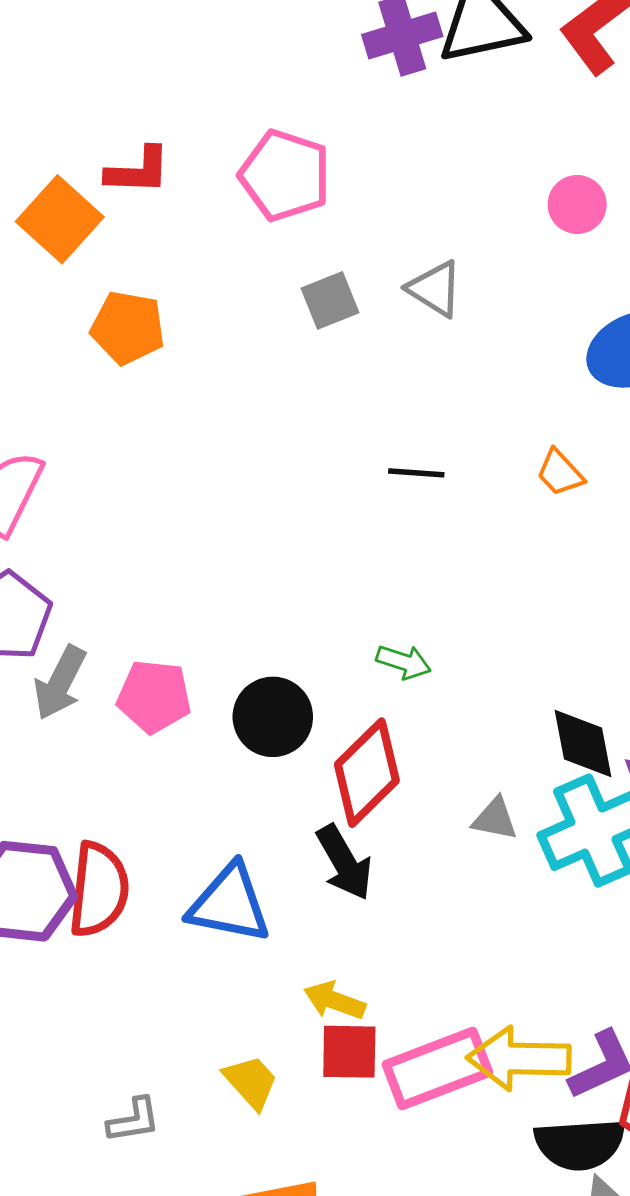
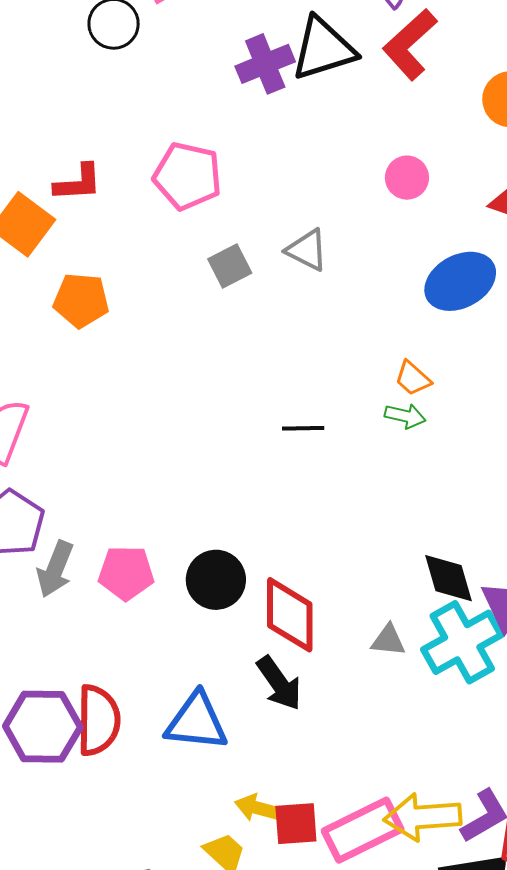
black line: (416, 473) -> (303, 428), moved
green arrow: (404, 662) -> (405, 416), moved
red diamond: (367, 773) -> (290, 615), turned -40
yellow arrow: (334, 1001) -> (258, 808), moved

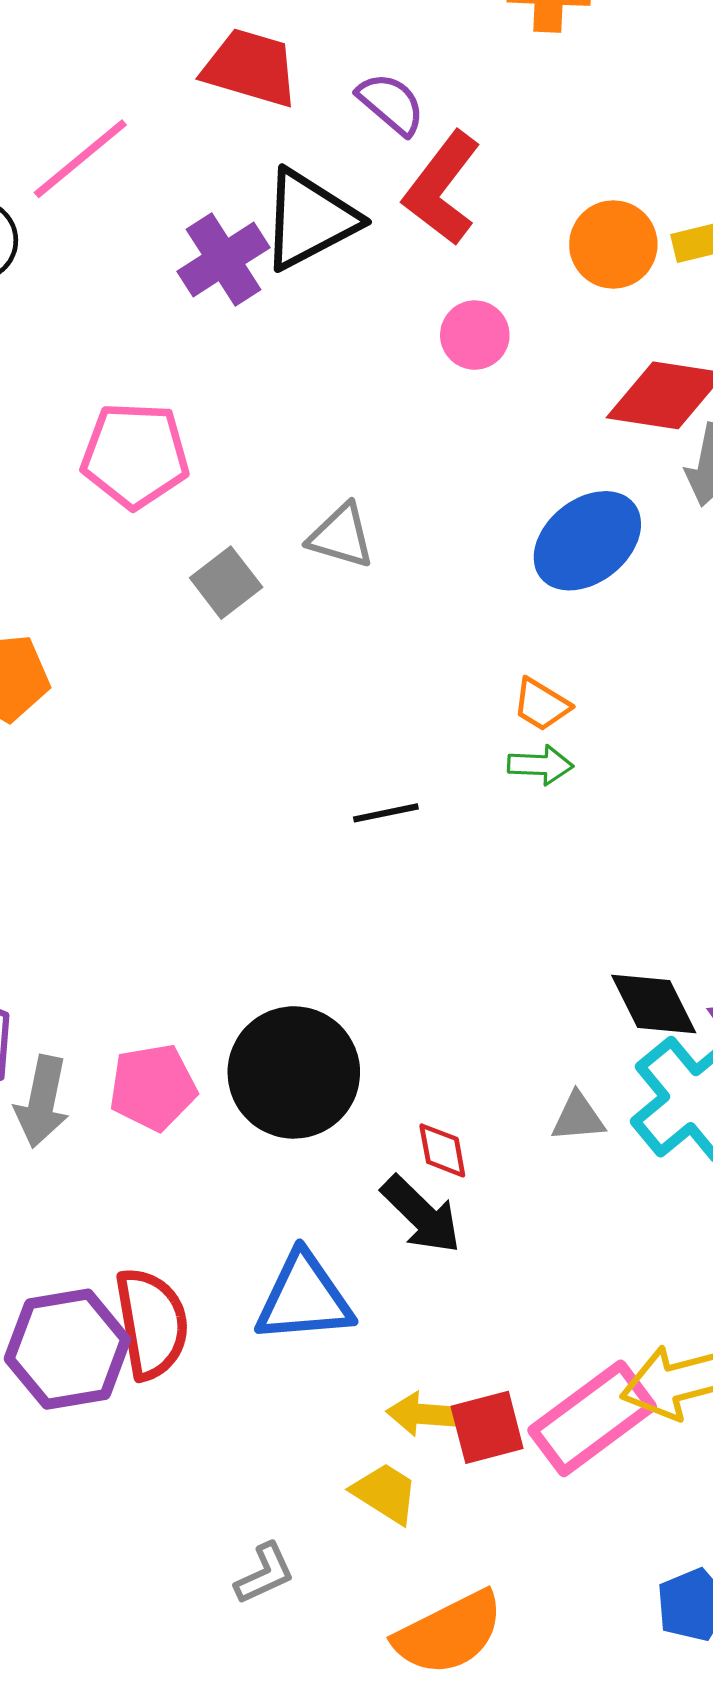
pink circle: (407, 178) -> (475, 335), moved
black circle: (216, 580) -> (294, 1072), size x1.4
red diamond: (290, 615) -> (442, 1150), moved, size x0.5

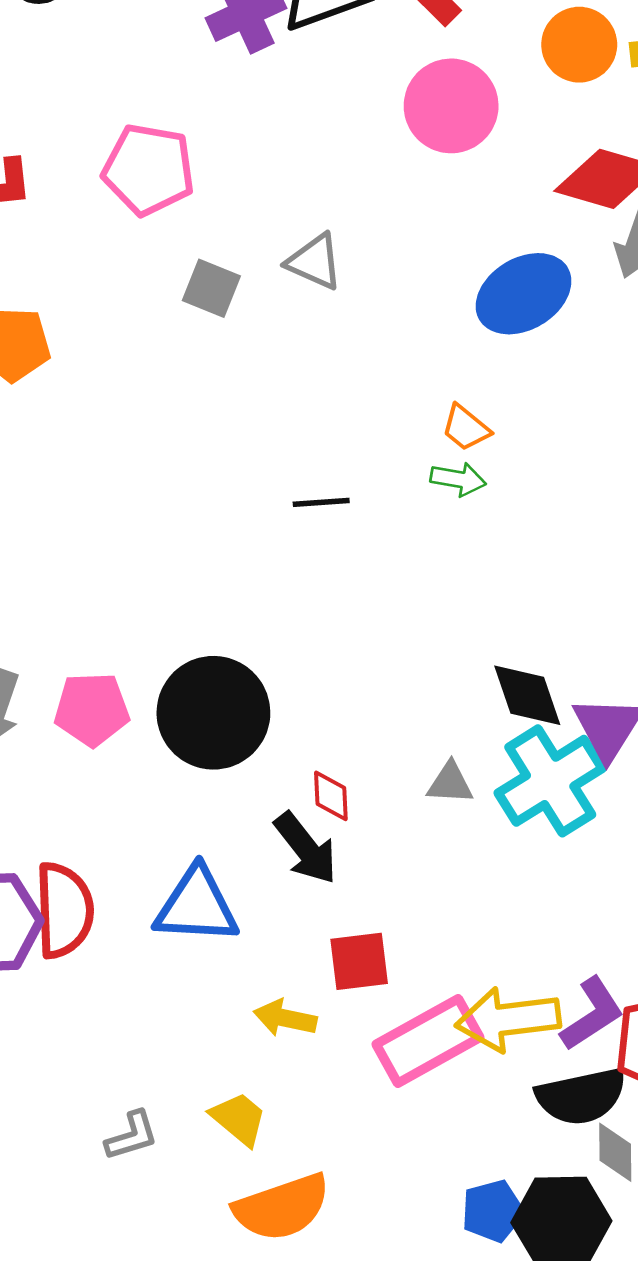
pink circle: (475, 335) -> (451, 106), size x1.6
gray square: (226, 583) -> (211, 288), turned -38
red square: (487, 1427) -> (359, 961), moved
yellow trapezoid: (385, 1493) -> (239, 1119), moved

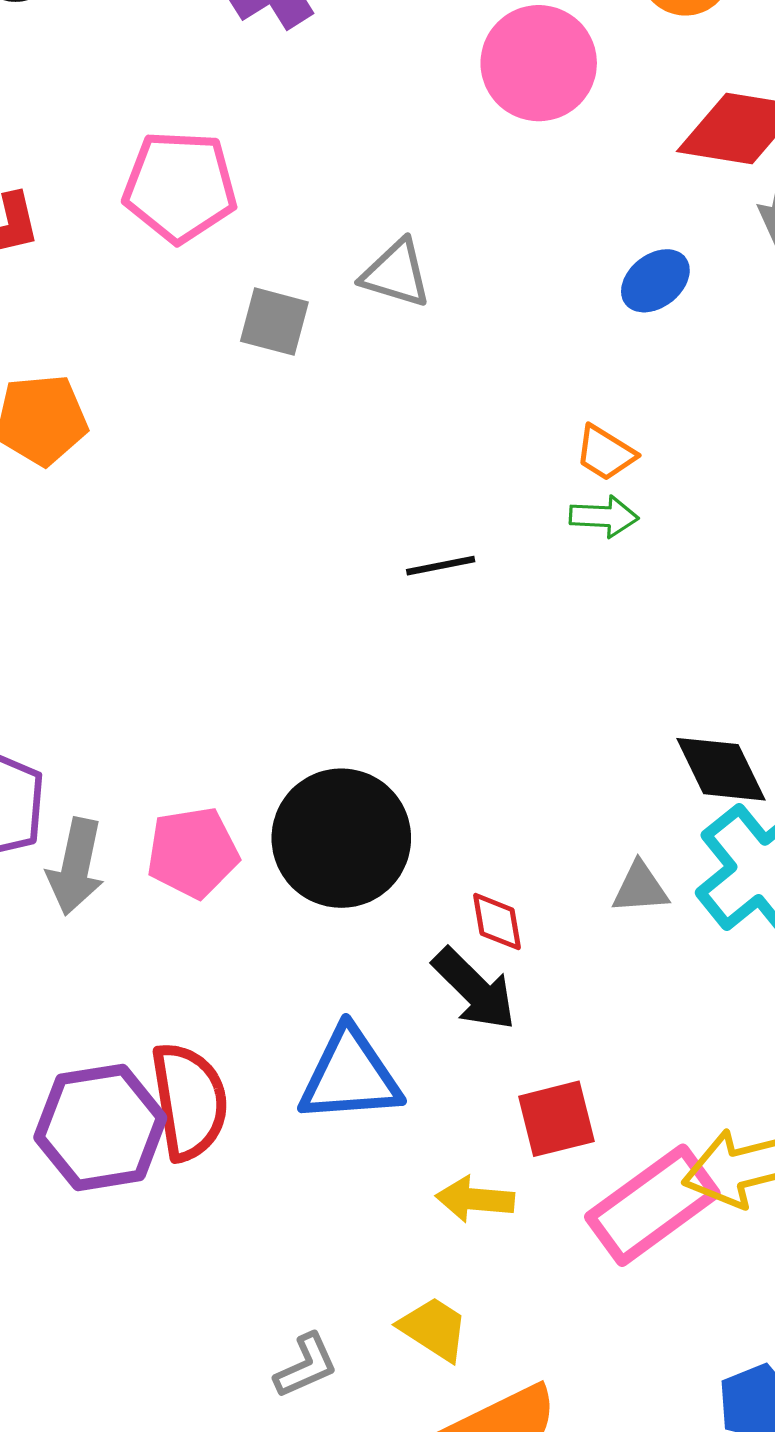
blue ellipse: (524, 294) -> (655, 281), size x0.6

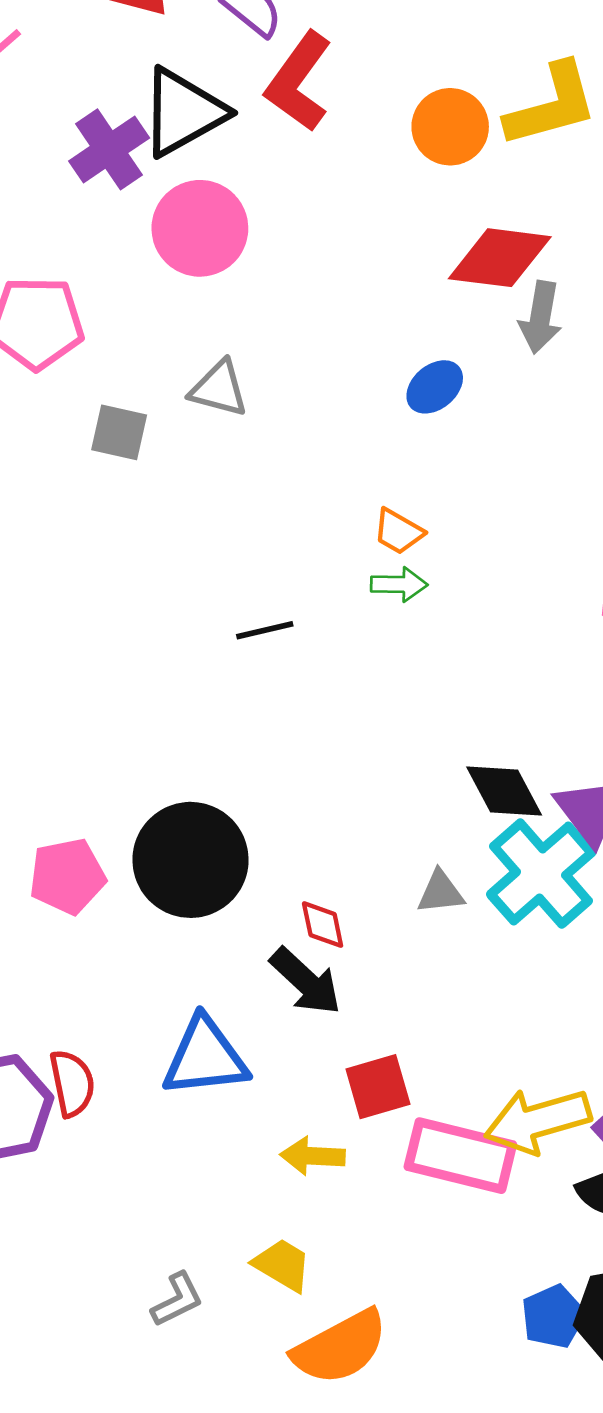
pink circle: (539, 63) -> (200, 228), moved
red semicircle: (189, 1101) -> (72, 1083), size x0.7
pink rectangle: (652, 1205) -> (460, 1156), turned 52

